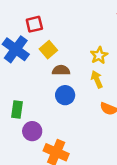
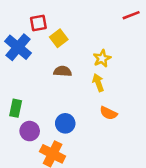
yellow square: (48, 50) -> (59, 38), moved
blue circle: (65, 95) -> (65, 123), moved

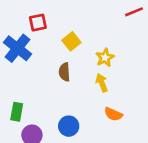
yellow square: (59, 38) -> (71, 41), moved
brown semicircle: (63, 71) -> (64, 72), turned -96

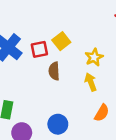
red square: (38, 23) -> (39, 49), moved
orange semicircle: (113, 114) -> (102, 113), turned -84

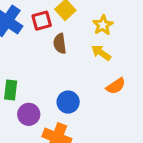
yellow arrow: (91, 82) -> (101, 53), turned -30
orange semicircle: (102, 113) -> (116, 86), turned 30

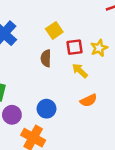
red square: (42, 21) -> (75, 47), moved
yellow star: (103, 25) -> (99, 48), moved

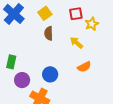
yellow square: (54, 30) -> (45, 13), moved
red square: (75, 47) -> (76, 14), moved

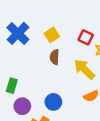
red square: (76, 14) -> (86, 37), turned 32
yellow arrow: (77, 43) -> (84, 69), size x1.5

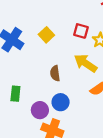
brown semicircle: (55, 57) -> (55, 73), moved
purple circle: (22, 106) -> (40, 110), moved

